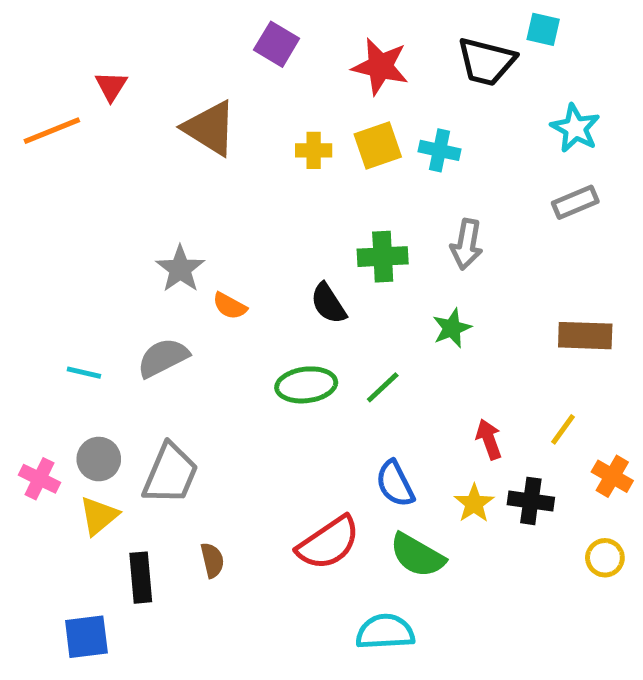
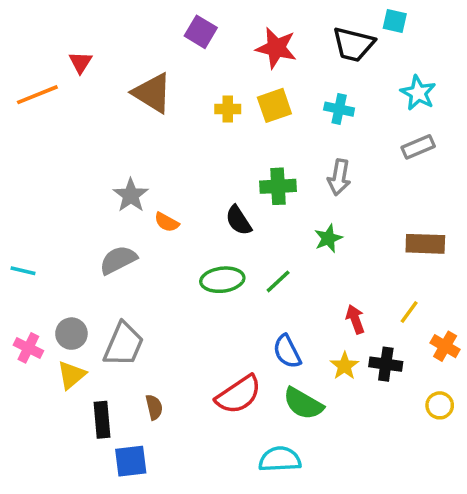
cyan cross: (439, 150) -> (339, 109), moved
cyan line: (84, 373) -> (23, 271), moved
blue square: (86, 637) -> (131, 461), moved

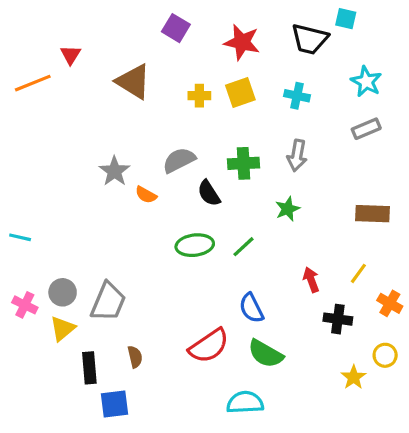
gray semicircle: (118, 260) -> (179, 160), moved
yellow star: (344, 366) -> (354, 377), moved

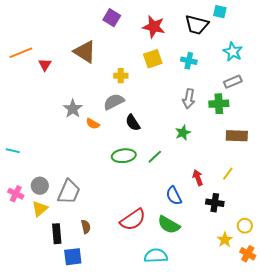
red triangle: (70, 55) -> (45, 65), moved
yellow cross: (199, 96) -> (121, 76), moved
green cross: (243, 163) -> (219, 104), moved
orange cross: (390, 303) -> (248, 254), moved
blue semicircle: (251, 308) -> (174, 196), moved

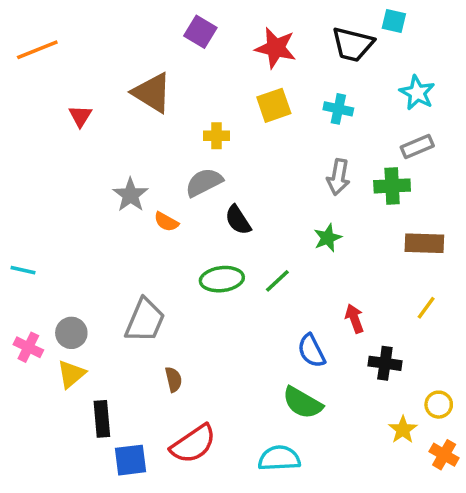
orange line: (21, 53) -> (37, 50), moved
yellow line: (228, 174) -> (426, 308), moved
gray trapezoid: (69, 192) -> (145, 320), moved
red semicircle: (133, 220) -> (193, 444), moved
brown semicircle: (86, 227) -> (173, 379), moved

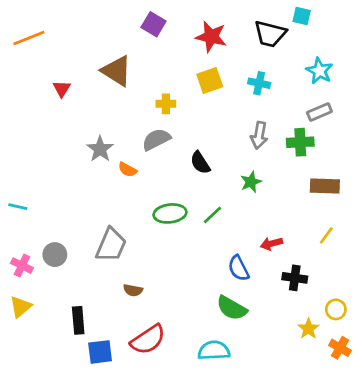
black semicircle: (238, 220) -> (200, 163), moved
red arrow: (354, 319) -> (271, 244), turned -85
yellow triangle: (71, 374) -> (21, 307), moved
brown semicircle: (173, 379) -> (133, 290), turned 114

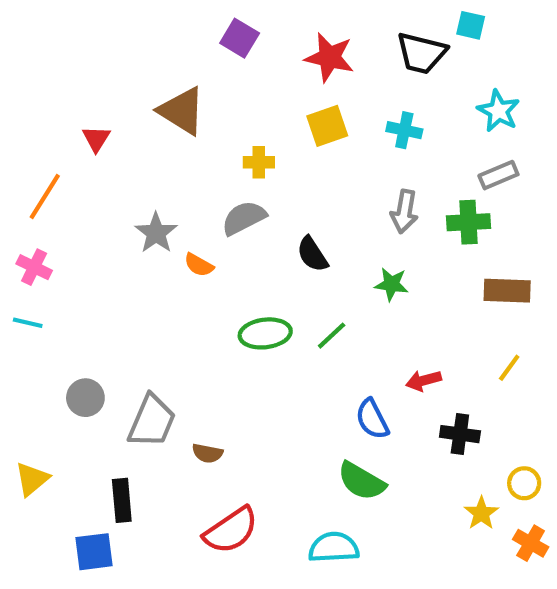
orange line: (29, 38) -> (45, 196), moved, turned -36
green star: (251, 182) -> (391, 284), turned 30
gray trapezoid: (111, 245) -> (152, 421), moved
pink cross: (22, 266) -> (34, 267), moved
blue square: (100, 352) -> (94, 552), moved

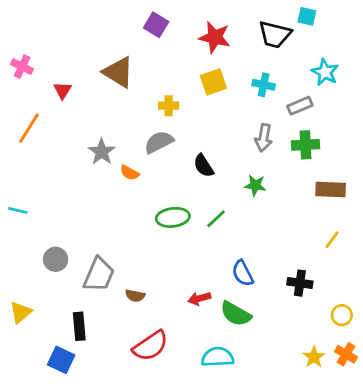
gray rectangle: (498, 175) -> (300, 106), moved
pink cross: (34, 267) -> (22, 67), moved
red arrow: (424, 381) -> (199, 298), moved
yellow star: (481, 513) -> (314, 357), moved
blue square: (94, 552) -> (61, 360), turned 32

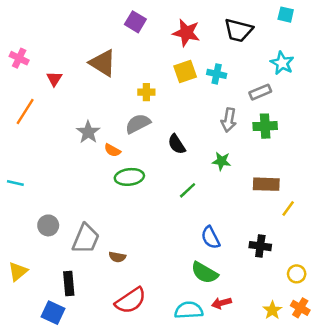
cyan square: (307, 16) -> (286, 15), moved
cyan cross: (264, 85) -> (217, 74), moved
brown rectangle: (331, 189) -> (266, 184), moved
green ellipse: (173, 217) -> (129, 177), moved
red arrow: (199, 298) -> (221, 303), moved

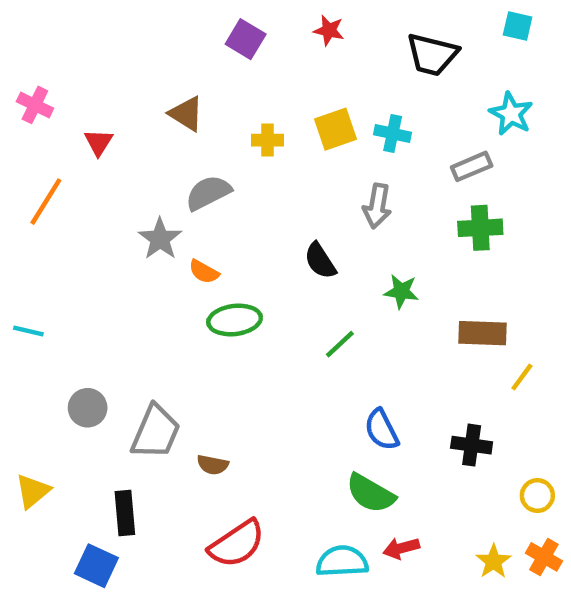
red star: (186, 33) -> (329, 30), moved, size x0.6
brown triangle: (103, 63) -> (186, 114), size x0.7
yellow cross: (146, 92) -> (267, 140), moved
gray arrow: (229, 120) -> (377, 206), moved
gray semicircle: (138, 124) -> (208, 193), moved

